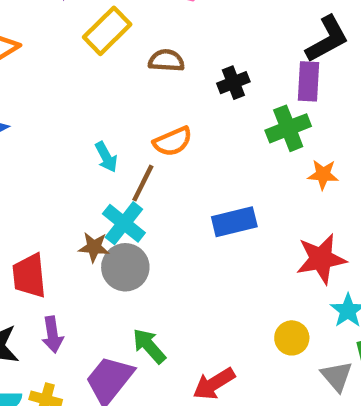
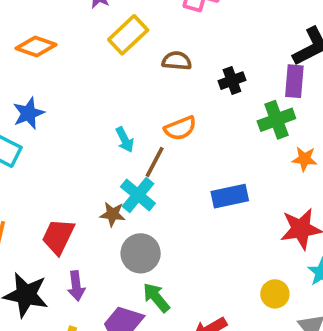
gray circle: (125, 267) -> (141, 253), moved
red trapezoid: (29, 276) -> (58, 237), turned 30

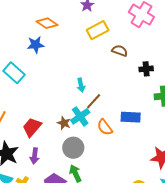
blue star: (28, 113) -> (36, 45), moved
orange semicircle: (180, 128) -> (105, 127), moved, turned 60
blue rectangle: (230, 196) -> (131, 117), moved

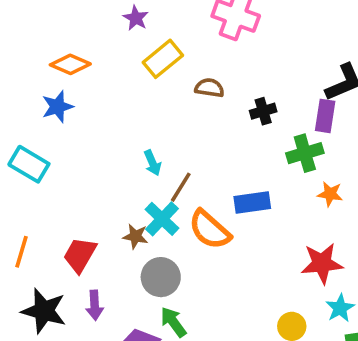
orange semicircle: (105, 127) -> (210, 230), size x1.4

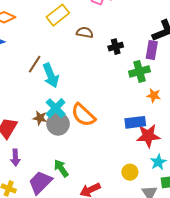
cyan arrow: (152, 163) -> (51, 75), size x1.6
brown line: (181, 187) -> (35, 64), moved
blue rectangle: (252, 203) -> (135, 122), moved
gray circle: (161, 277) -> (58, 124), moved

